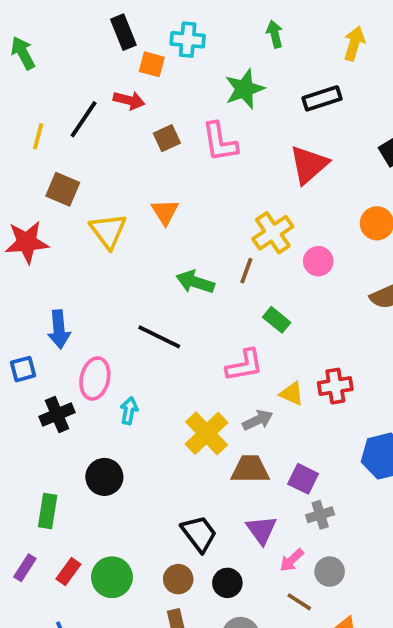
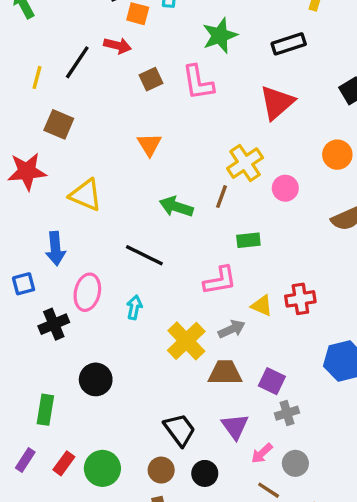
yellow triangle: (108, 231) -> (86, 195), moved, turned -30
green rectangle: (277, 320) -> (248, 240), turned -45
cyan arrow: (129, 411) -> (134, 307), moved

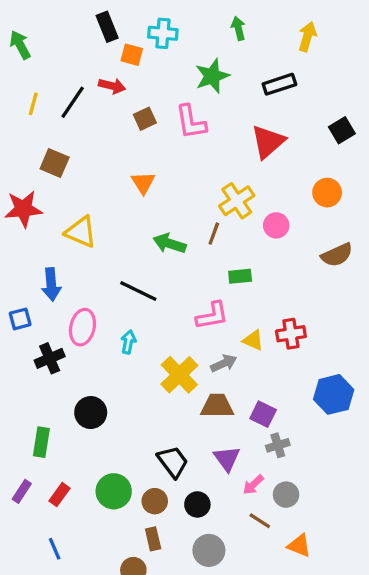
yellow line: (37, 77) -> (33, 104), moved
green circle: (102, 468) -> (114, 491), moved

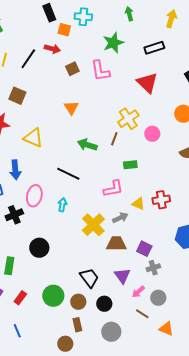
red triangle: (268, 142) -> (147, 83), turned -35

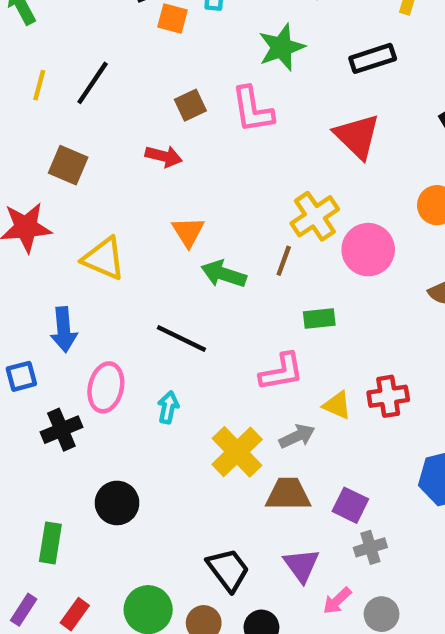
red arrow: (52, 49) -> (164, 156), moved
orange triangle: (71, 108) -> (188, 232), moved
pink circle: (152, 134) -> (368, 250), size x1.5

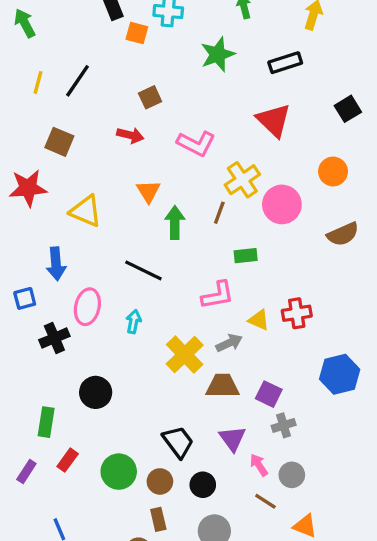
pink L-shape: (253, 110) -> (196, 143), moved, turned -54
green arrow: (224, 274) -> (175, 223), turned 72
pink arrow: (337, 601) -> (259, 465), turned 100
red rectangle: (75, 614) -> (68, 460), moved

